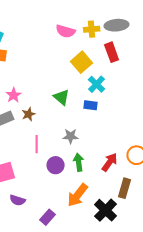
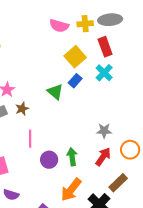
cyan cross: (97, 84) -> (104, 73), moved
blue rectangle: (91, 105) -> (75, 81), moved, turned -56
gray star: (71, 136) -> (104, 131), moved
brown rectangle: (125, 188) -> (118, 183), turned 30

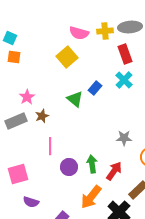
yellow square: (75, 57) -> (67, 57), moved
red arrow: (103, 157) -> (114, 171), moved

